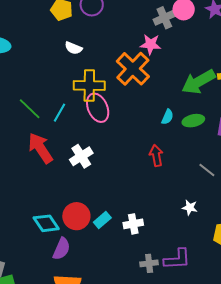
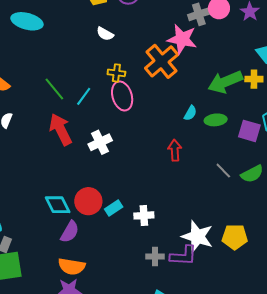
pink star: (151, 44) -> (182, 39), size x1.4
yellow cross: (89, 86) -> (116, 73), size x0.6
white star: (190, 208) -> (197, 236), moved, size x2.0

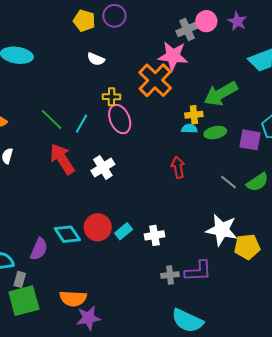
yellow cross: (254, 79) -> (194, 115), moved
cyan semicircle: (190, 113) -> (189, 129), turned -112
purple semicircle: (70, 232) -> (39, 249), moved
white star: (197, 236) -> (222, 230), moved
orange semicircle: (72, 266) -> (73, 298), moved

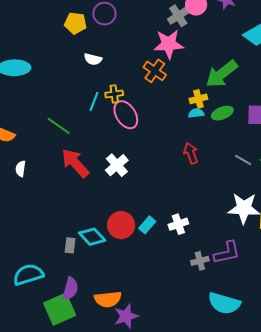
orange cross: (155, 80) -> (155, 71), size x0.7
cyan line: (81, 124) -> (94, 101), moved
purple semicircle: (39, 249) -> (70, 289), moved
gray rectangle: (20, 279) -> (70, 245), moved

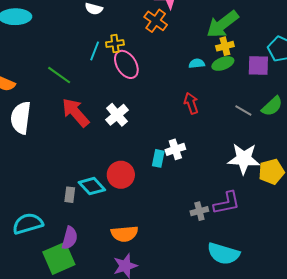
yellow cross: (198, 99) -> (225, 46), moved
white semicircle: (21, 169) -> (21, 118), size x2.0
white cross: (178, 224) -> (175, 149), moved
cyan rectangle: (147, 225) -> (158, 158), moved, turned -30
orange semicircle: (108, 299) -> (125, 234), moved

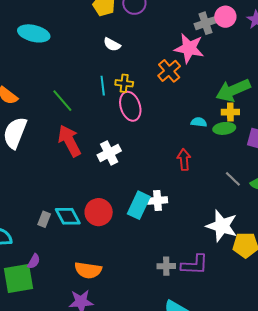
cyan line: (95, 51) -> (103, 86), turned -42
cyan rectangle: (158, 158) -> (139, 205), size x1.5
purple semicircle: (70, 238) -> (34, 261), size x0.7

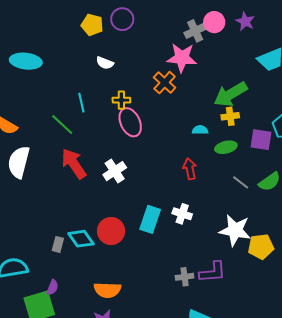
cyan line: (103, 86) -> (81, 103), moved
green ellipse: (224, 128) -> (226, 147), moved
white cross: (158, 201) -> (182, 214), moved, turned 30

